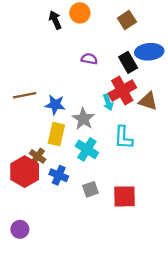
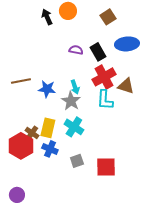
black rectangle: (128, 62) -> (98, 52), moved
cyan arrow: (108, 102) -> (75, 87), moved
yellow rectangle: (56, 134) -> (48, 128), moved
cyan L-shape: (123, 138) -> (105, 100), moved

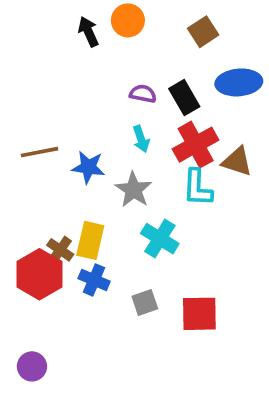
cyan arrow: (75, 87) -> (141, 139), moved
cyan cross: (74, 127) -> (160, 239), moved

